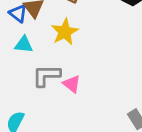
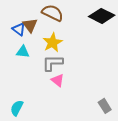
gray L-shape: (46, 76) -> (53, 63), moved

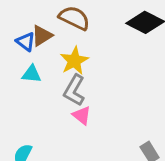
brown triangle: (30, 25) -> (42, 36), turned 35
gray L-shape: (53, 63) -> (74, 90), turned -60

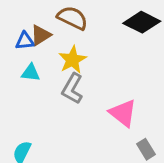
blue triangle: (26, 42) -> (25, 41), turned -42
pink triangle: (82, 115) -> (123, 113), moved, size x1.5

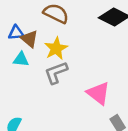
brown triangle: (41, 35) -> (29, 39), moved, turned -48
gray L-shape: (72, 89) -> (56, 73), turned 40

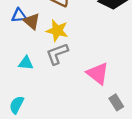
yellow star: (56, 48) -> (57, 31), turned -30
cyan triangle: (21, 59) -> (26, 63), moved

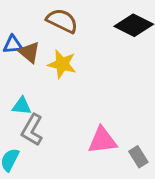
gray L-shape: (57, 54) -> (32, 130), moved, turned -40
pink triangle: (98, 73) -> (102, 140), moved, turned -45

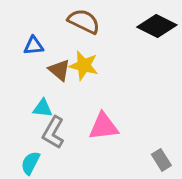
brown triangle: (29, 52) -> (59, 70), moved
pink triangle: (102, 140) -> (104, 126), moved

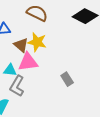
pink triangle: (104, 126) -> (28, 62), moved
gray rectangle: (161, 160) -> (67, 79), moved

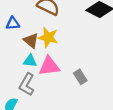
pink triangle: (28, 62) -> (49, 66), moved
cyan triangle: (10, 70) -> (30, 61), moved

